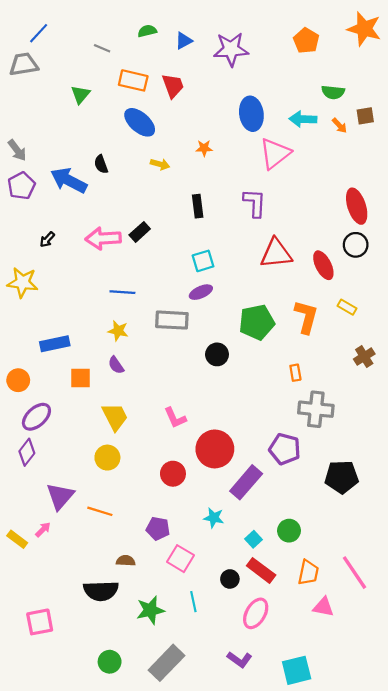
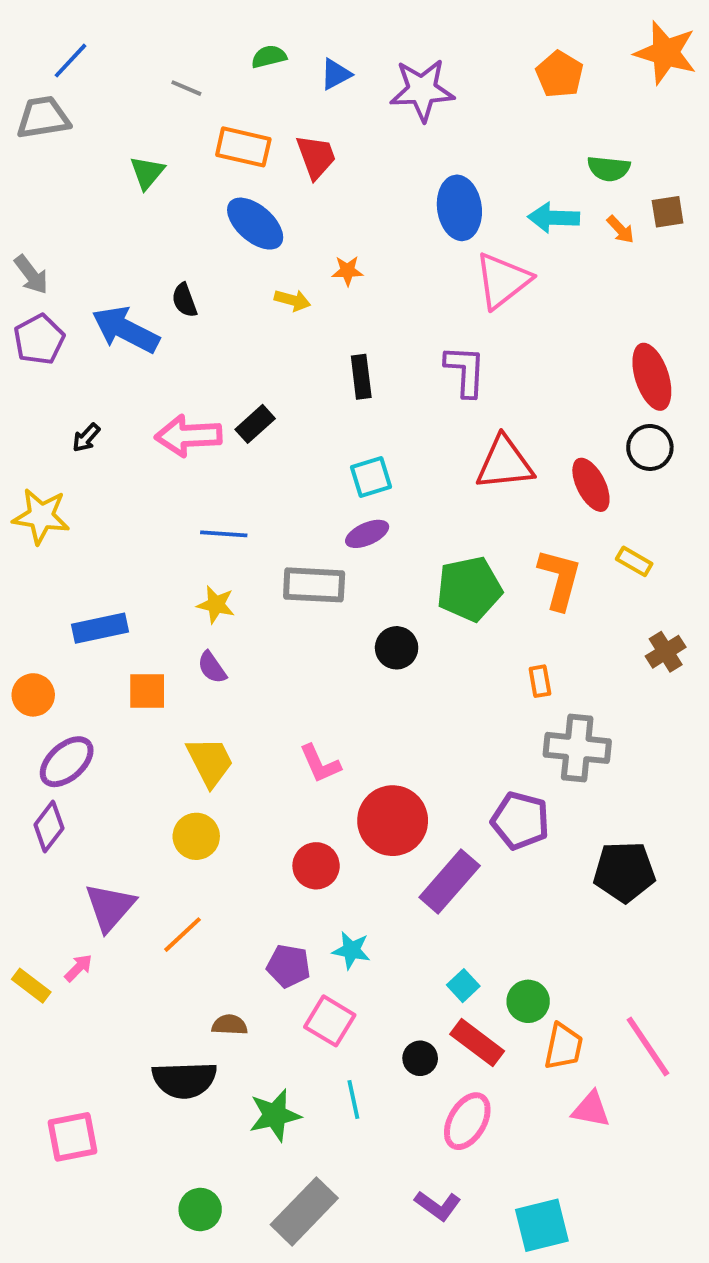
orange star: (204, 148) -> (347, 271), moved
orange line: (100, 511) -> (182, 935), turned -60
cyan star: (214, 518) -> (351, 950), moved
green circle: (289, 531) -> (528, 1001), moved

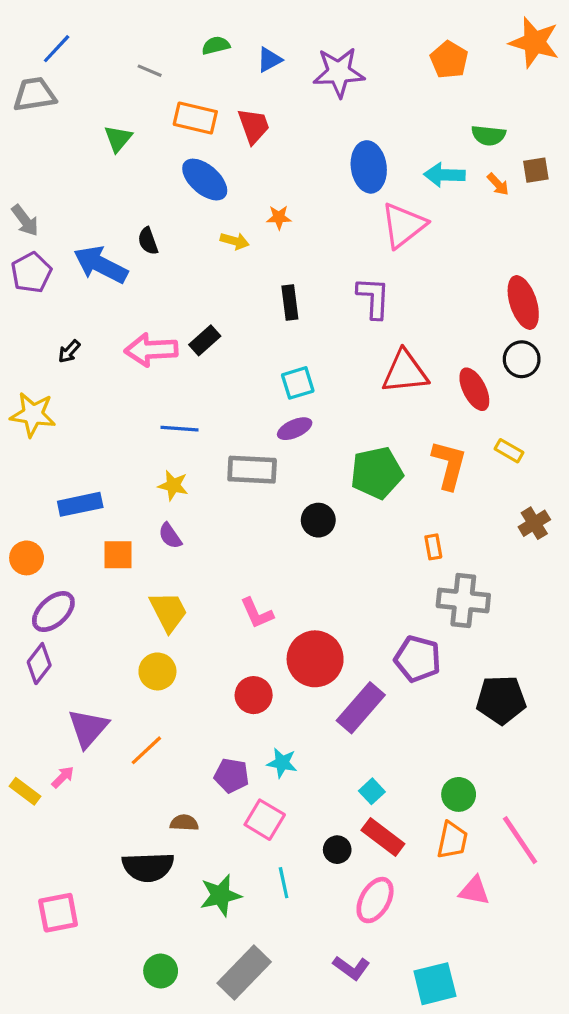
green circle: (528, 1001) -> (459, 794), moved

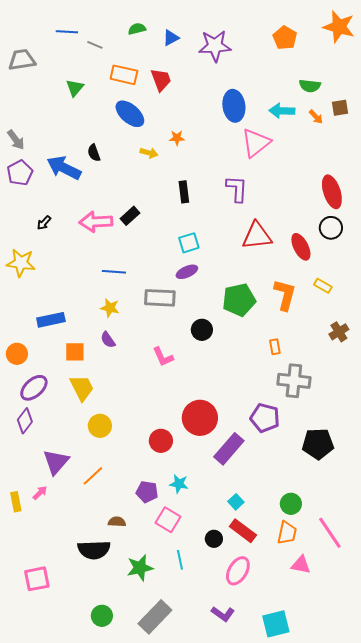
blue line: (57, 49) -> (67, 32), moved, turned 50
yellow trapezoid: (168, 612) -> (82, 388), moved
pink L-shape: (257, 613) -> (163, 357), moved
yellow rectangle: (25, 791) -> (16, 502), turned 42

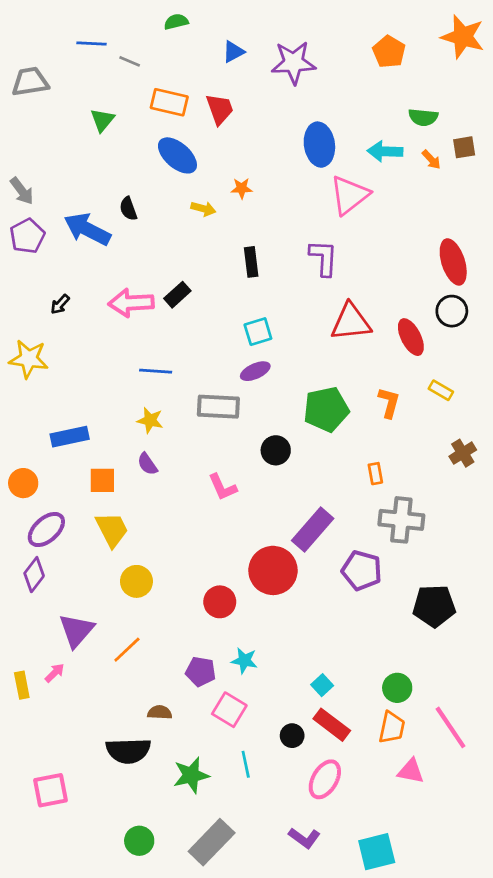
green semicircle: (137, 29) -> (176, 22), moved
orange L-shape: (285, 295) -> (389, 403), size x0.7
purple rectangle: (229, 449) -> (313, 530), moved

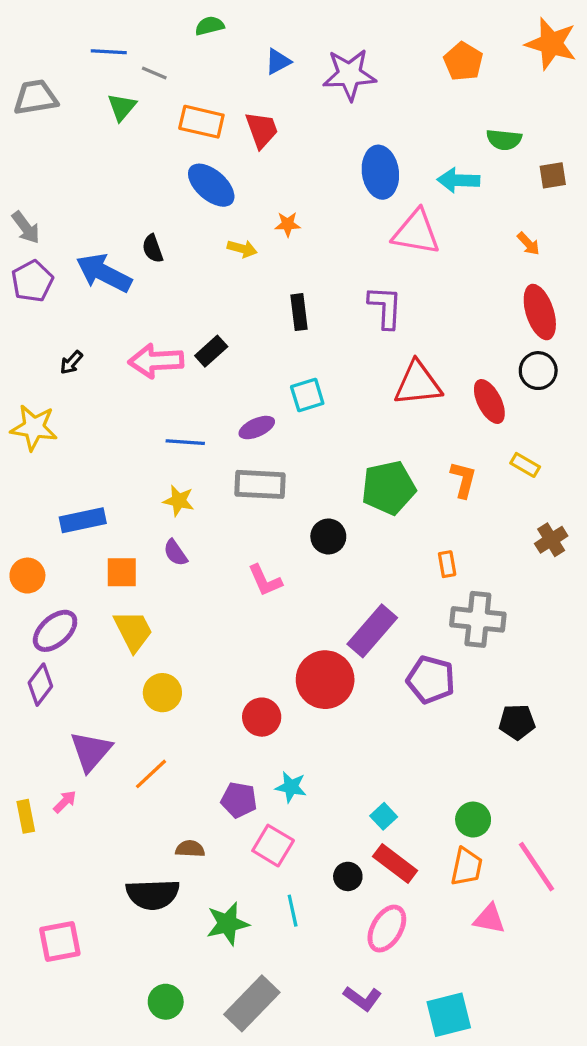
green triangle: (102, 120) -> (122, 107), moved
orange arrow: (431, 160) -> (528, 244), moved
pink triangle: (349, 195) -> (416, 232), turned 48
purple ellipse: (255, 371) -> (257, 428), moved
black pentagon: (434, 606) -> (517, 722), size x0.7

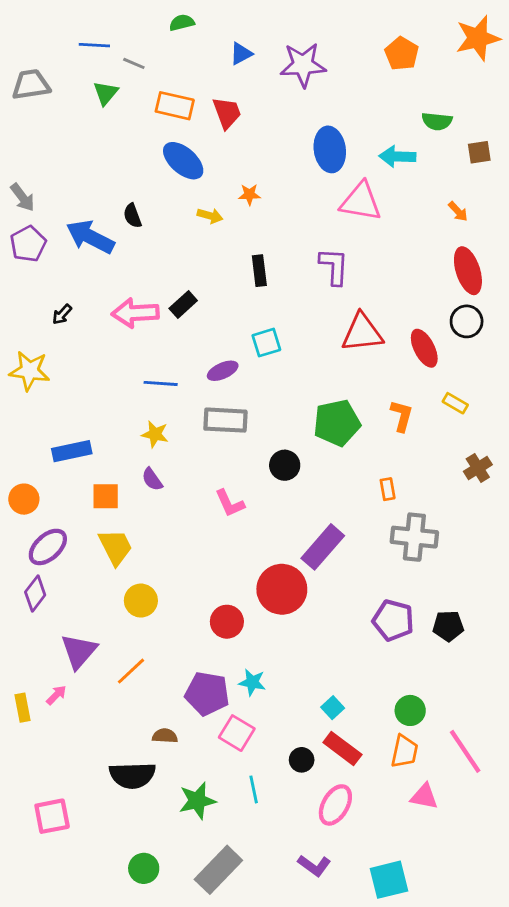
orange star: (551, 44) -> (478, 38), turned -30
purple pentagon: (431, 680) -> (393, 620), moved
purple pentagon: (239, 800) -> (207, 694), size x1.4

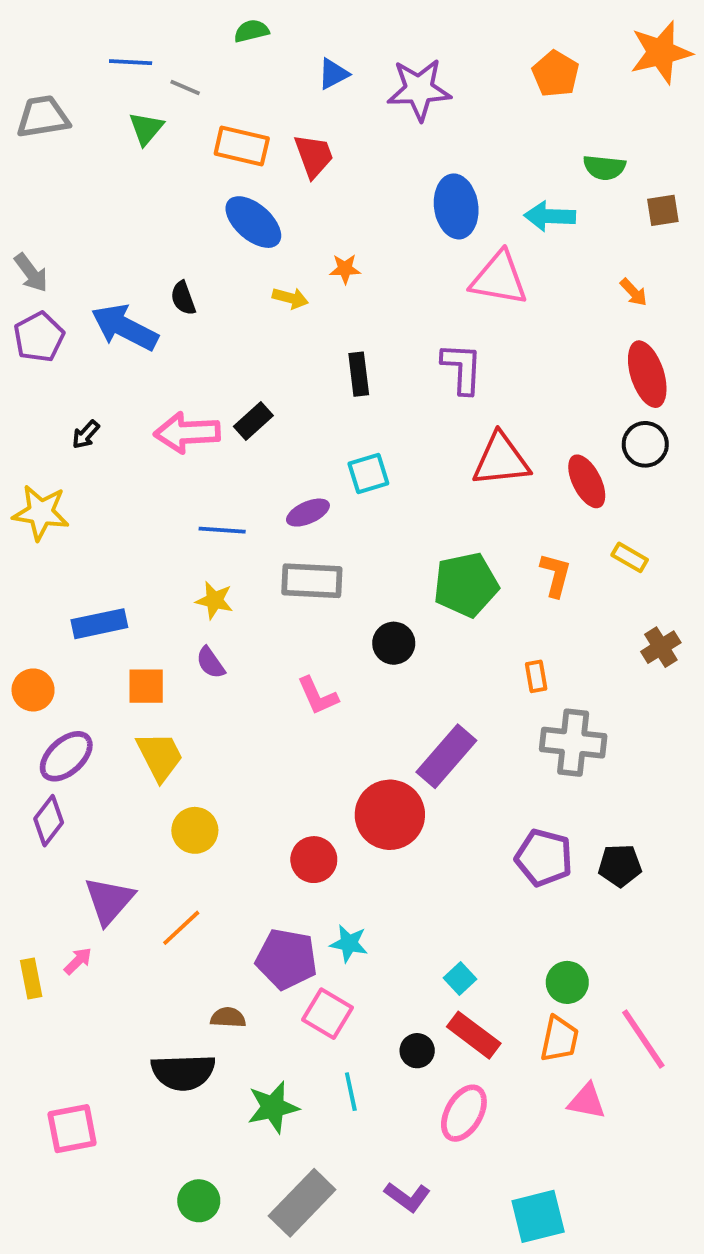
purple L-shape: (314, 866) -> (407, 1197), moved

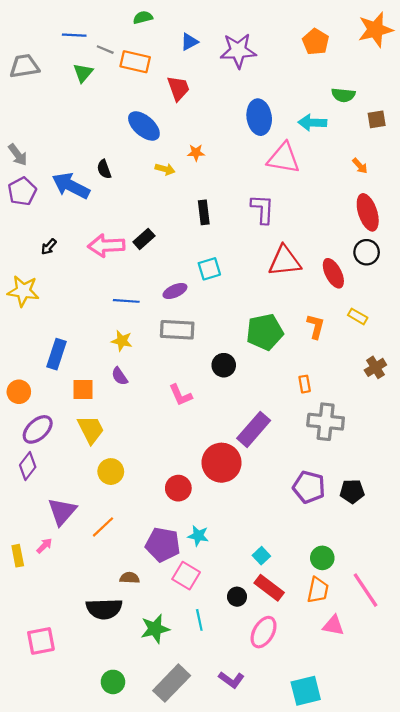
orange rectangle: (242, 146) -> (135, 62), moved
blue rectangle: (99, 624) -> (56, 354), turned -60

